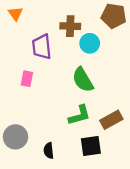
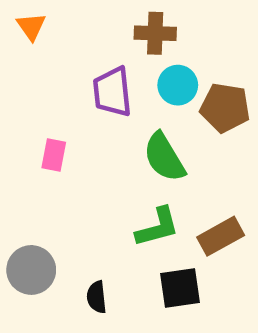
brown pentagon: (114, 16) -> (225, 108), moved
brown cross: (70, 26) -> (155, 33), moved
purple trapezoid: (42, 47) -> (112, 92), moved

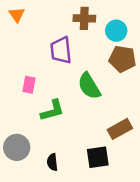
cyan circle: (178, 85) -> (116, 31), moved
green L-shape: (157, 227) -> (52, 111), moved

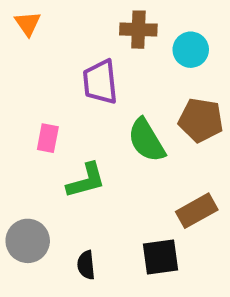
brown pentagon: (122, 59) -> (201, 120), moved

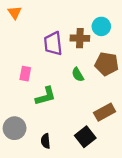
brown cross: (138, 30) -> (80, 38), moved
green semicircle: (146, 140) -> (78, 75), size x0.6
black square: (161, 257) -> (85, 137), turned -30

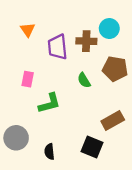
orange triangle: (15, 12) -> (28, 30), moved
black square: (85, 137) -> (92, 147), turned -30

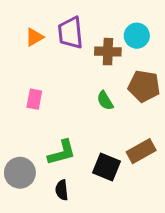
orange triangle: (28, 30) -> (34, 37), turned 35
purple trapezoid: (58, 47) -> (70, 33), moved
green L-shape: (49, 103) -> (62, 153), moved
black square: (92, 147) -> (106, 167), moved

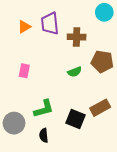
cyan circle: (137, 36) -> (104, 12), moved
green semicircle: (105, 101) -> (75, 72), turned -80

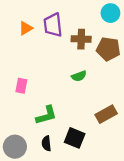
brown pentagon: (102, 62) -> (108, 49), moved
pink rectangle: (24, 71) -> (21, 86), moved
black square: (76, 119) -> (75, 138), moved
gray circle: (14, 123) -> (15, 147), moved

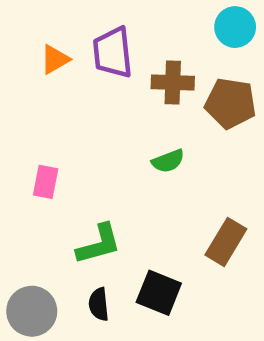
brown rectangle: (106, 114) -> (226, 242), turned -30

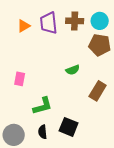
cyan circle: (235, 27) -> (100, 21), moved
brown cross: (173, 82) -> (75, 21), moved
brown rectangle: (226, 242) -> (98, 91), moved

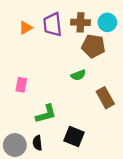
brown pentagon: (100, 45) -> (93, 46), moved
brown rectangle: (98, 91) -> (105, 98), turned -60
black semicircle: (43, 132) -> (37, 143), moved

